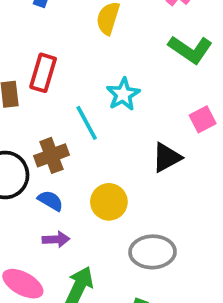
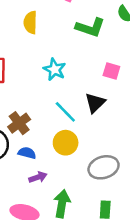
pink square: (203, 119) -> (111, 71), turned -30
cyan line: (87, 123) -> (65, 112), moved

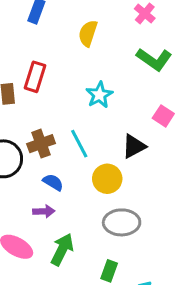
cyan line: (65, 112) -> (79, 144), moved
yellow circle: (66, 143) -> (107, 179), moved
blue semicircle: (27, 153) -> (53, 182), moved

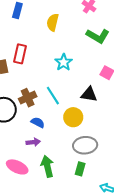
black triangle: (134, 146) -> (89, 94), turned 42
green arrow: (62, 249) -> (47, 166), turned -35
green rectangle: (109, 271) -> (80, 169), moved

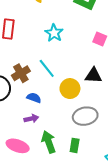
black triangle: (89, 94) -> (93, 75), moved
green rectangle: (80, 169) -> (75, 145), moved

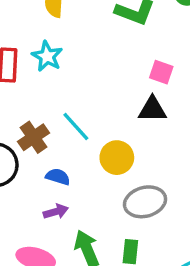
cyan star: (54, 33) -> (47, 56), moved
black triangle: (93, 75) -> (152, 109), moved

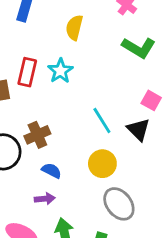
black triangle: (152, 109) -> (139, 130), turned 35
cyan line: (76, 127) -> (102, 121), moved
gray ellipse: (145, 202) -> (119, 204), turned 56

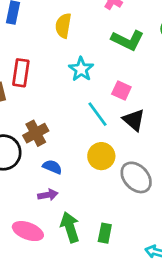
cyan star: (60, 71) -> (81, 69), moved
pink square: (151, 100) -> (121, 91), moved
gray ellipse: (119, 204) -> (136, 177), moved

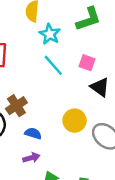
green L-shape: (128, 40) -> (88, 19), turned -40
cyan star: (81, 69) -> (50, 34), moved
cyan line: (97, 114) -> (53, 65), moved

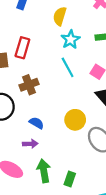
brown cross: (16, 106) -> (29, 85), moved

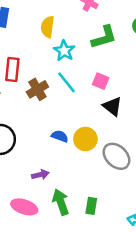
brown cross: (29, 85) -> (37, 89), moved
blue semicircle: (37, 123) -> (60, 136), moved

